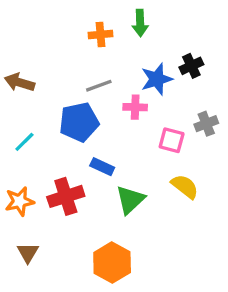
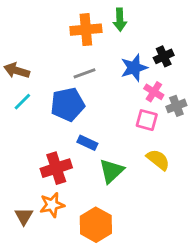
orange cross: (100, 34) -> (86, 30), size x1.5
pink cross: (135, 107) -> (154, 92), moved, turned 30
cyan line: (24, 142) -> (22, 102), moved
orange star: (20, 201) -> (52, 205), moved

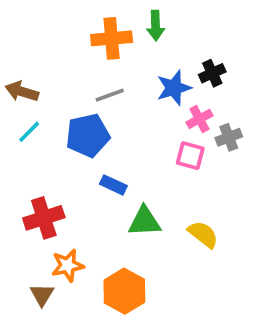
pink cross: (154, 92) -> (199, 119), turned 30
yellow semicircle: (158, 160) -> (203, 234), moved
red cross: (56, 168) -> (44, 218), moved
green triangle: (111, 171) -> (144, 222), turned 40
brown triangle: (24, 216) -> (42, 295), moved

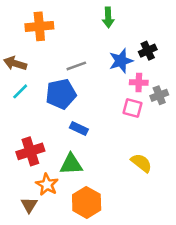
orange cross: (112, 38) -> (39, 26), moved
pink cross: (199, 119) -> (139, 83), turned 30
green triangle: (144, 222) -> (71, 164), moved
orange star: (68, 265) -> (47, 185), turned -30

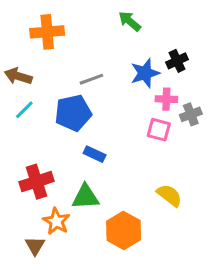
green arrow: (108, 17) -> (130, 21), turned 132
orange hexagon: (87, 202) -> (124, 230), moved

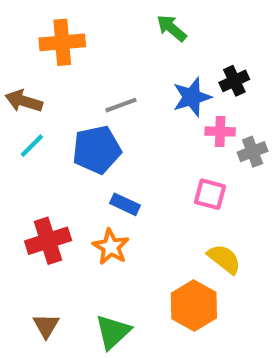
pink square: (159, 130) -> (210, 194), moved
green triangle: (85, 197) -> (113, 332), moved, turned -40
orange star: (56, 221) -> (111, 247), moved
orange hexagon: (124, 230) -> (194, 306), moved

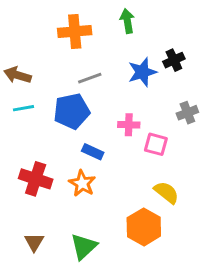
green arrow: (172, 28) -> (127, 21), turned 40
orange cross: (62, 42) -> (75, 32), moved
pink cross: (220, 131) -> (129, 125), moved
cyan line: (32, 146) -> (24, 108), turned 35
red cross: (48, 241) -> (36, 179), turned 36

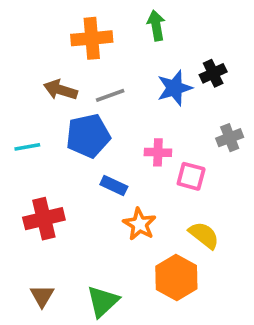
brown arrow: (18, 75) -> (60, 90), moved
cyan line: (24, 108) -> (27, 147), moved
red cross: (36, 179) -> (44, 219), turned -32
orange star: (82, 183) -> (140, 224), moved

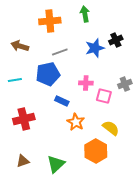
brown arrow: (60, 90) -> (20, 46), moved
gray cross: (230, 138) -> (125, 84), moved
brown triangle: (42, 296) -> (23, 161), turned 40

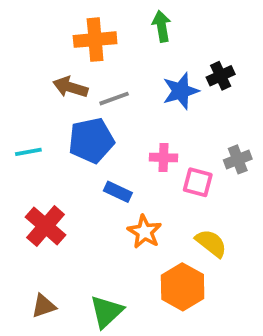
brown arrow: (20, 46) -> (70, 87), moved
red cross: (24, 119) -> (46, 226), turned -35

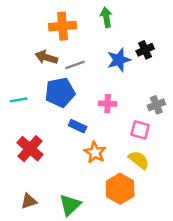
pink square: (198, 182) -> (140, 130), moved

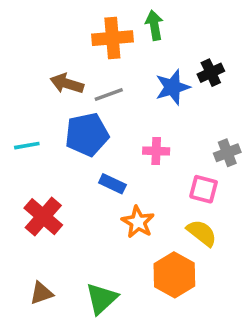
orange cross: (63, 26) -> (112, 38), moved

